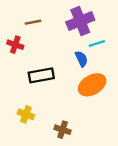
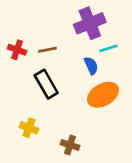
brown line: (33, 22) -> (47, 50), moved
black rectangle: (41, 75) -> (46, 84), turned 70

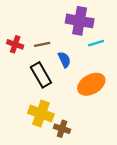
purple cross: (90, 23) -> (80, 21), turned 32
blue semicircle: (91, 66) -> (64, 60), moved
yellow cross: (29, 128) -> (41, 114), moved, size x1.5

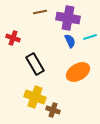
cyan line: (96, 43) -> (90, 37), moved
brown line: (42, 44) -> (40, 12), moved
blue semicircle: (64, 60) -> (70, 41), moved

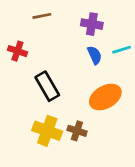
brown line: (40, 12) -> (42, 16), moved
purple cross: (68, 18) -> (92, 24), size x0.7
brown cross: (53, 110) -> (77, 131), moved

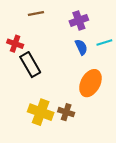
purple cross: (92, 24) -> (79, 20), turned -30
black rectangle: (47, 86) -> (30, 65), moved
orange ellipse: (105, 97) -> (90, 83), turned -32

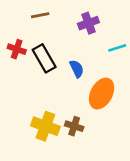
blue semicircle: (81, 47) -> (77, 69), moved
black rectangle: (30, 65) -> (44, 58), moved

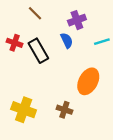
brown line: (40, 15) -> (35, 13), turned 56
blue semicircle: (77, 69) -> (67, 40), moved
yellow cross: (45, 126) -> (24, 110), moved

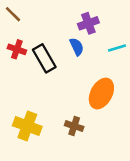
brown line: (35, 13) -> (13, 14), moved

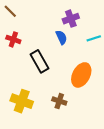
black rectangle: (44, 58) -> (39, 61), moved

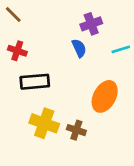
black rectangle: (39, 61) -> (35, 82), moved, turned -65
yellow cross: (22, 101) -> (44, 123), moved

